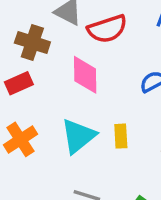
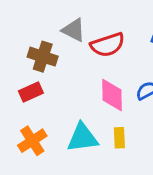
pink diamond: (85, 75) -> (112, 95), moved
cyan triangle: (78, 136) -> (82, 138), turned 32

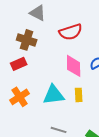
gray triangle: (74, 30) -> (38, 13), moved

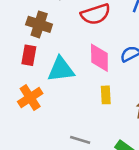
red rectangle: (19, 64) -> (29, 55), turned -56
cyan triangle: (54, 95) -> (61, 69), moved

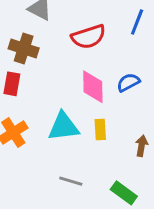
cyan triangle: (61, 69) -> (63, 127), moved

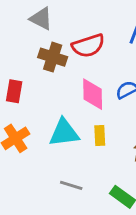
brown cross: (24, 48) -> (53, 57), moved

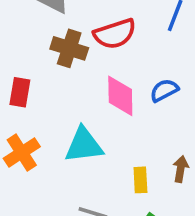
yellow rectangle: (100, 136) -> (140, 180), moved

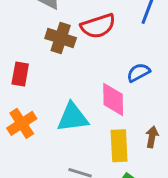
pink diamond: (120, 96) -> (113, 99), moved
yellow rectangle: (140, 180) -> (119, 146), size x1.5

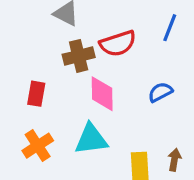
brown cross: (61, 38) -> (79, 56), turned -32
pink diamond: (113, 99) -> (102, 94), moved

